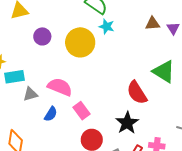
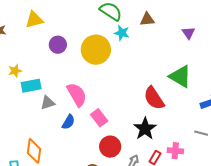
brown triangle: (153, 24) -> (147, 19), moved
pink semicircle: (60, 87) -> (77, 95), turned 40

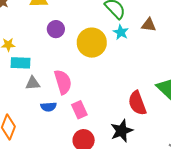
blue semicircle: (68, 122) -> (49, 107), turned 42

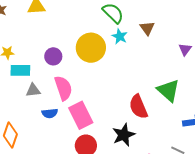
brown triangle: (149, 25) -> (147, 28), turned 49
purple circle: (56, 29) -> (53, 56), moved
pink rectangle: (79, 110) -> (81, 115), size x1.5

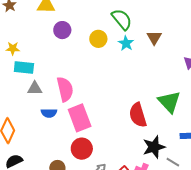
yellow circle: (91, 48) -> (98, 39), moved, size x0.6
purple circle: (53, 56) -> (62, 30), moved
black star: (124, 135) -> (154, 147), moved

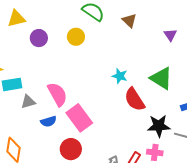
cyan star: (126, 43) -> (120, 76), moved
black star: (154, 147) -> (159, 126), turned 30
red circle: (82, 149) -> (71, 149), moved

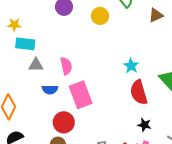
brown triangle: (129, 20) -> (156, 15), turned 35
pink semicircle: (57, 94) -> (66, 66), size x0.7
black star: (159, 126) -> (144, 125), moved, size x0.6

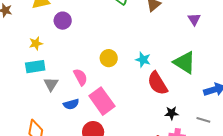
yellow circle: (100, 16) -> (109, 58), moved
yellow star: (14, 25) -> (36, 43), moved
gray triangle: (36, 65) -> (51, 84), turned -42

